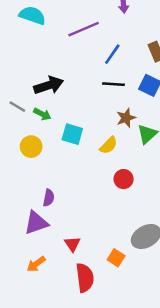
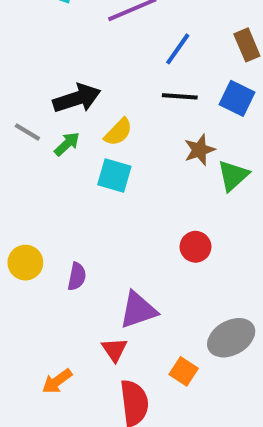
green arrow: (42, 114) -> (67, 144), turned -70
yellow semicircle: (109, 145) -> (118, 132), moved
yellow circle: (31, 147) -> (25, 263), moved
purple triangle: (36, 223) -> (138, 310), moved

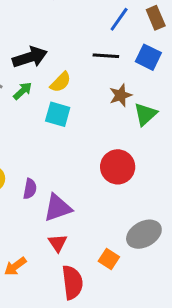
blue line: (178, 49) -> (119, 19), moved
red circle: (196, 247) -> (118, 167), size x1.5
purple triangle: (138, 310) -> (58, 208), moved

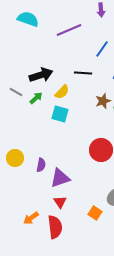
black line: (106, 56) -> (83, 73), moved
red semicircle: (72, 282) -> (55, 227), moved

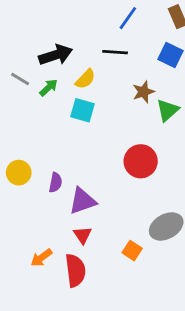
blue line: (102, 49) -> (128, 18), moved

